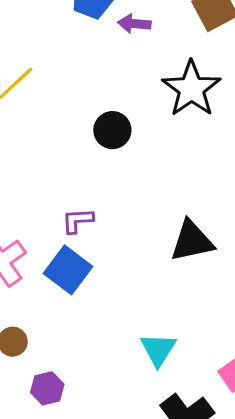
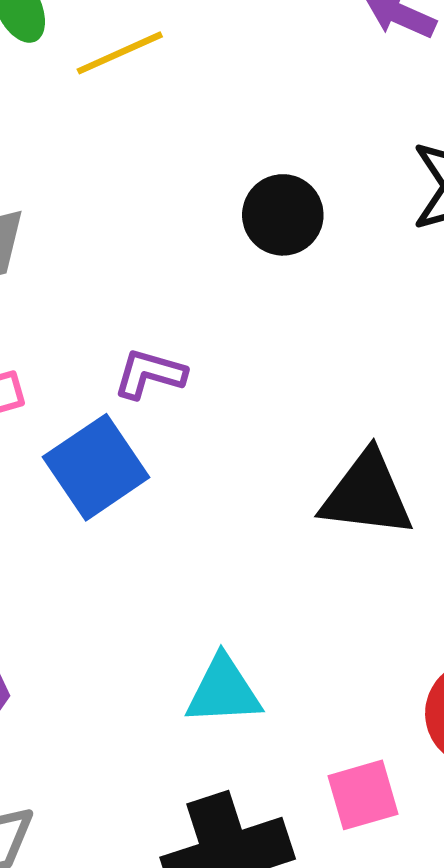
cyan triangle: (158, 349) -> (223, 691), turned 36

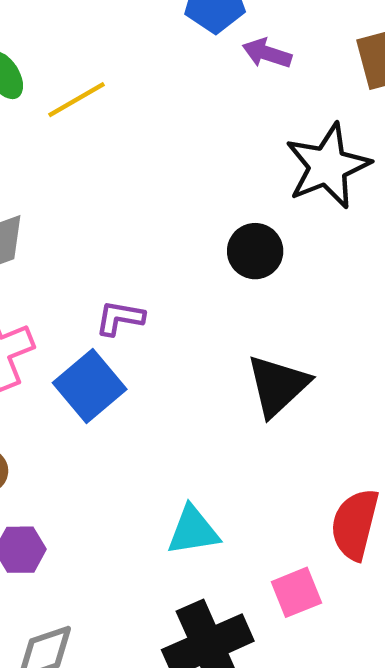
black circle: (283, 215) -> (255, 251), moved
black triangle: (367, 494) -> (278, 386), turned -44

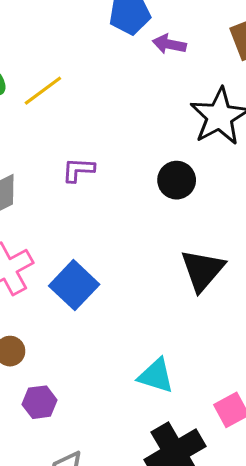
purple L-shape: (120, 318) -> (78, 170), moved
cyan triangle: (193, 531) -> (156, 376), turned 33

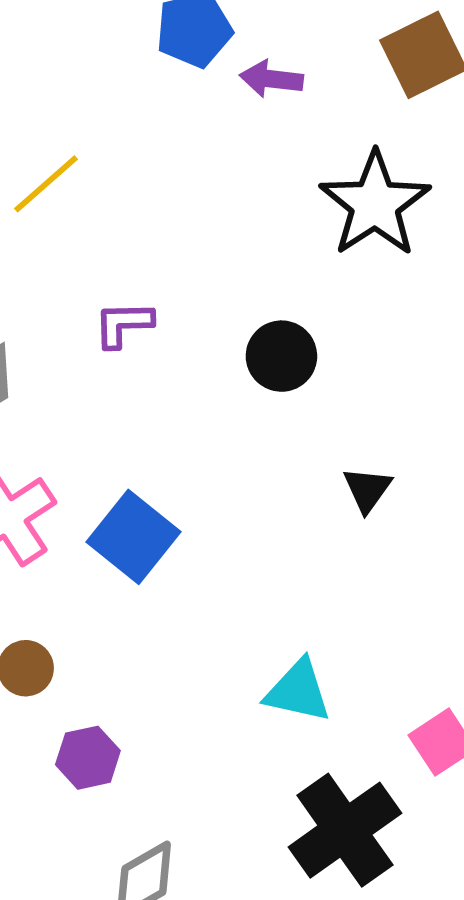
black circle: (177, 180) -> (281, 356), moved
black triangle: (202, 270) -> (367, 489), size x0.6

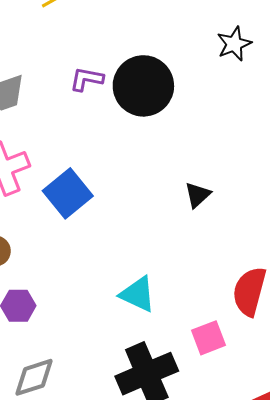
black star: (375, 204) -> (234, 44), size x0.6
black circle: (281, 356) -> (143, 86), moved, size x1.6

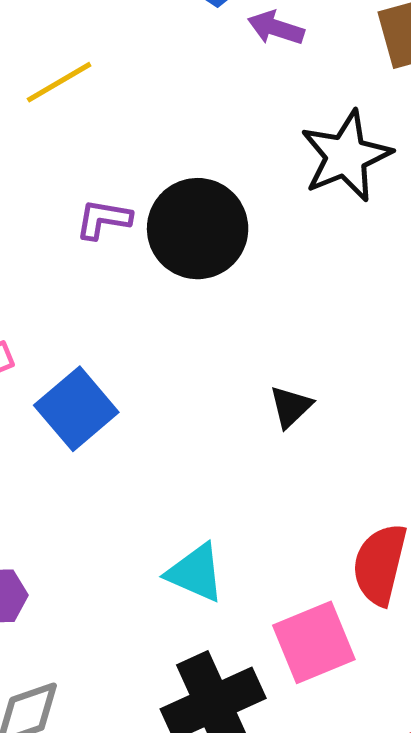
black star: (234, 44) -> (346, 156), size x1.6
pink square: (208, 338) -> (314, 642), size x1.4

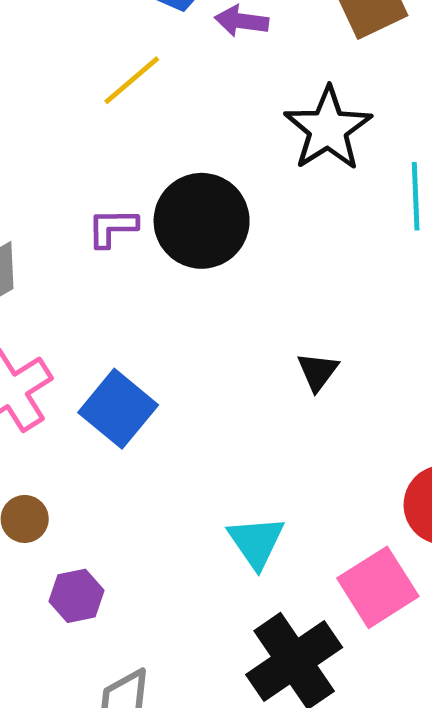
yellow line: (59, 82) -> (132, 80), moved
cyan triangle: (195, 573) -> (256, 542), turned 42

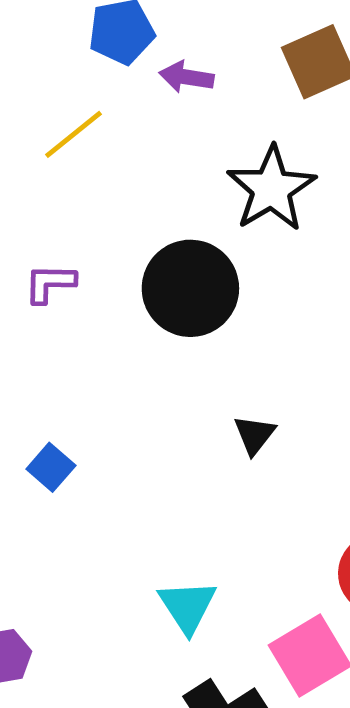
black circle: (202, 221) -> (190, 288), moved
blue square: (118, 409) -> (51, 467), size x0.6

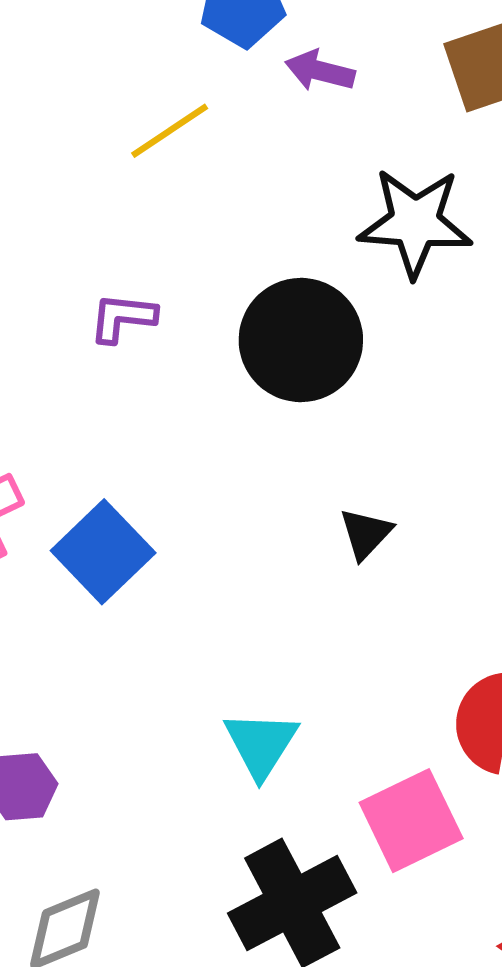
black star: (271, 189) -> (415, 223), turned 30
blue square: (51, 467) -> (103, 552), size x1.6

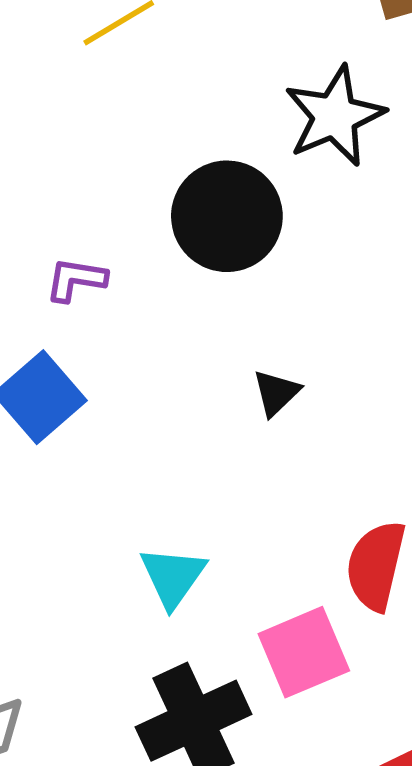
black star: (415, 223) -> (335, 116), turned -30
purple L-shape: (123, 318) -> (76, 280), moved

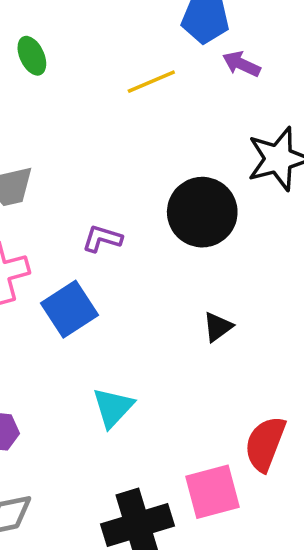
cyan triangle: (173, 577) -> (113, 407), moved

